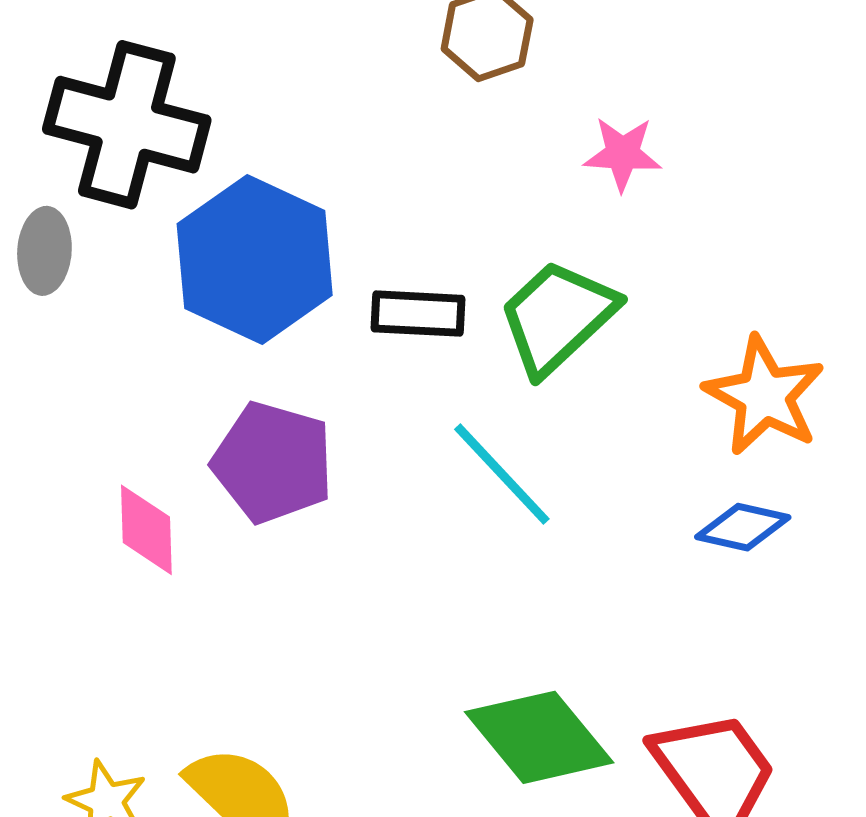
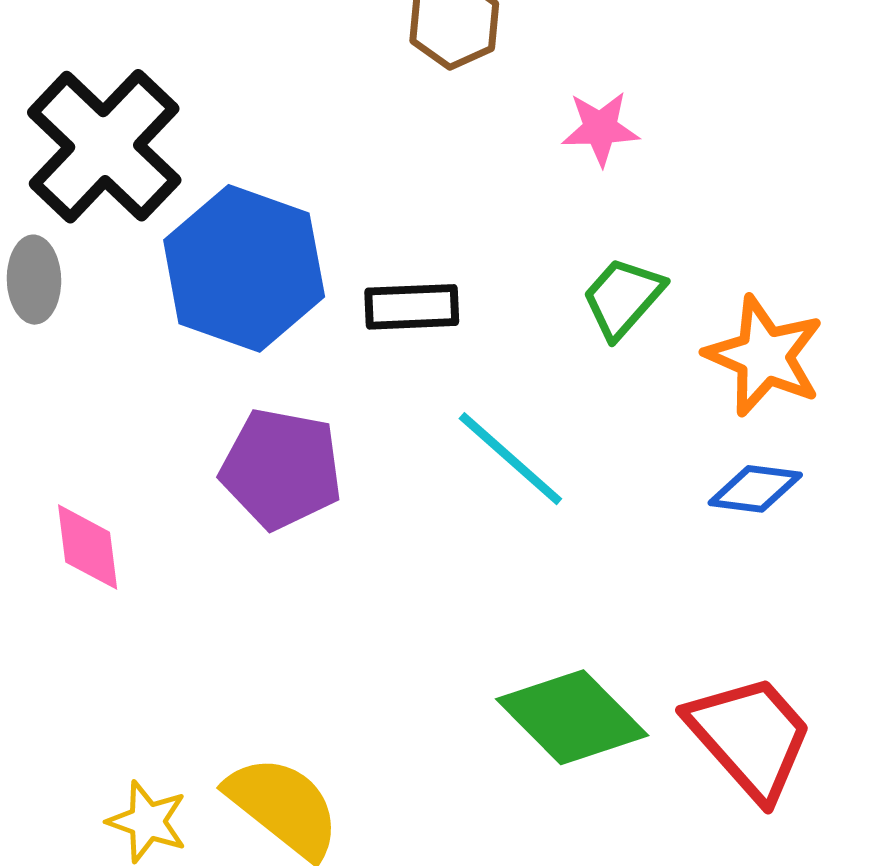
black cross: (127, 125) -> (104, 146), turned 34
green trapezoid: (557, 317) -> (623, 298), moved, size x0.7
pink diamond: (146, 530) -> (88, 547), moved

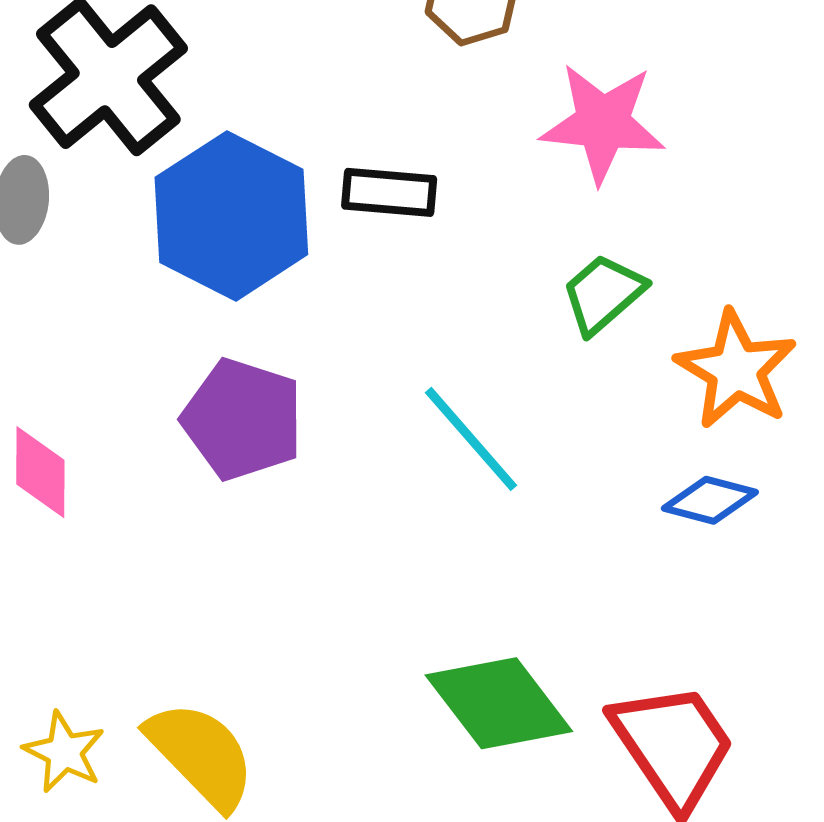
pink star: (600, 128) -> (603, 123), size x1.6
black rectangle: (412, 307) -> (389, 192), moved

